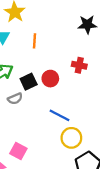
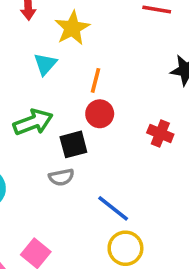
red circle: (50, 79) -> (100, 114), moved
gray semicircle: (15, 99) -> (61, 177), moved

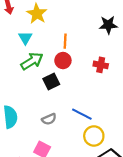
orange line: (95, 80) -> (65, 41), moved
green arrow: (33, 122) -> (32, 61), moved
gray semicircle: (61, 177) -> (49, 119), moved

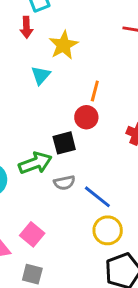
green arrow: (32, 61) -> (35, 163), moved
gray semicircle: (49, 119) -> (64, 183), moved

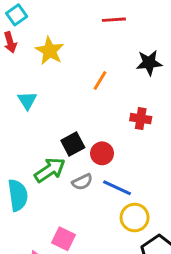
cyan triangle: (41, 75) -> (27, 100), moved
orange line: (95, 91) -> (100, 81), moved, turned 30
red circle: (86, 117) -> (102, 153), moved

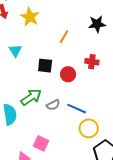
black square: (73, 144) -> (45, 66), moved, turned 35
red circle: (102, 153) -> (68, 74), moved

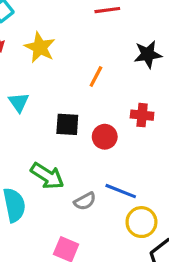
green arrow: (31, 97) -> (47, 176), turned 70
gray semicircle: (53, 105) -> (85, 201), moved

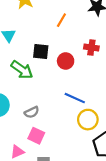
green arrow: (47, 176) -> (22, 70), moved
gray semicircle: (85, 201) -> (32, 112), moved

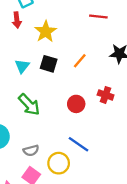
black square: (41, 52) -> (49, 64), moved
yellow circle: (88, 120) -> (59, 163), moved

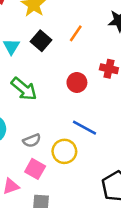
black square: (49, 64) -> (41, 41), turned 30

